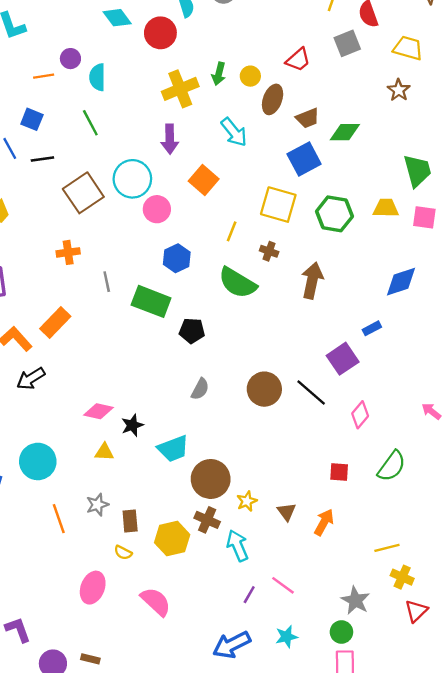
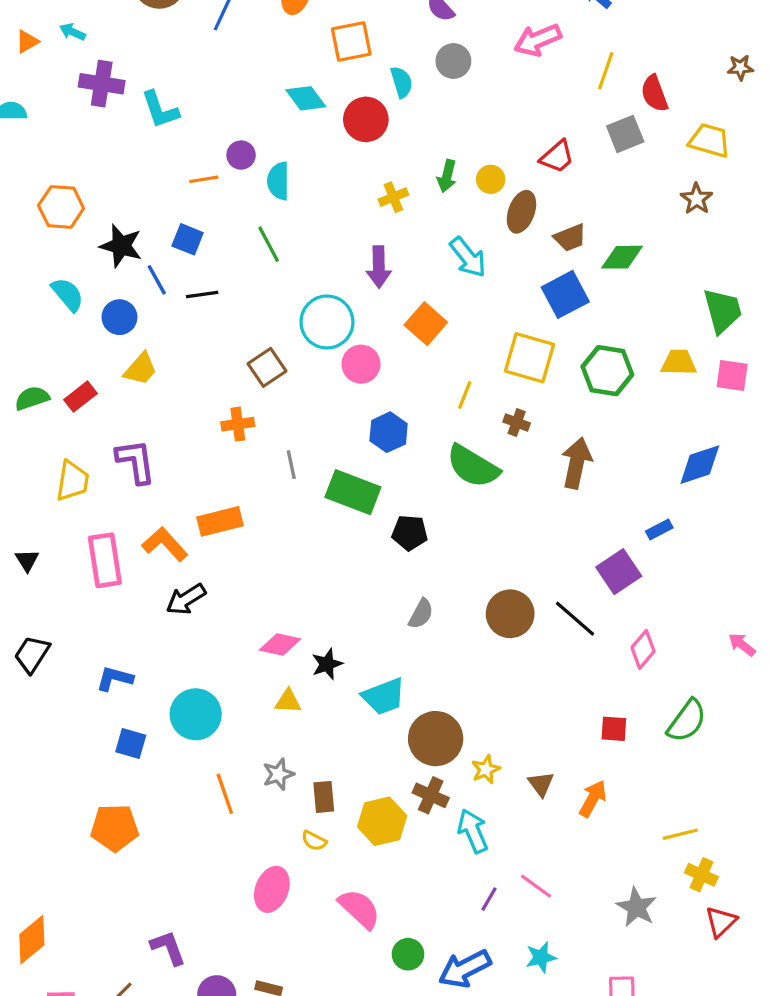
yellow cross: (180, 89) -> (393, 197), size x0.6
brown square: (83, 193) -> (267, 367), moved, size x0.7
orange rectangle: (55, 322) -> (220, 521), turned 32
green circle: (341, 632) -> (408, 954), moved

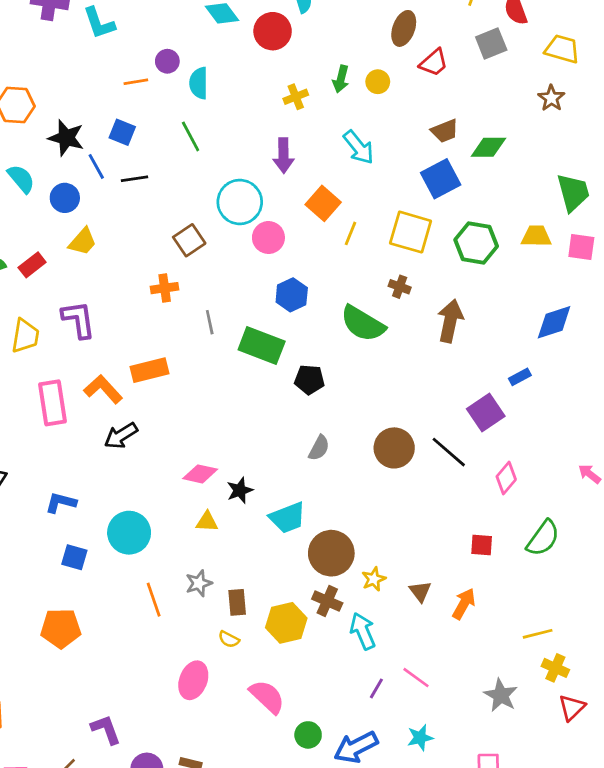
brown ellipse: (521, 212) -> (404, 28), moved
yellow line: (465, 395) -> (350, 233), moved

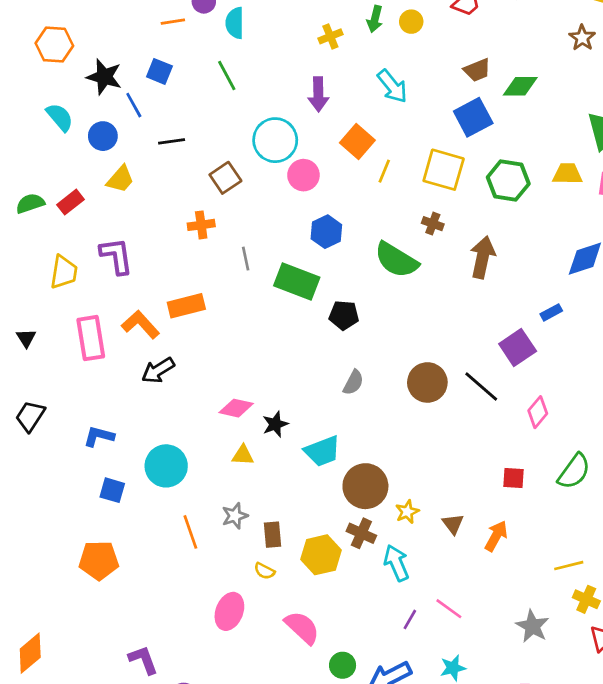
black line: (135, 179) -> (172, 141), moved

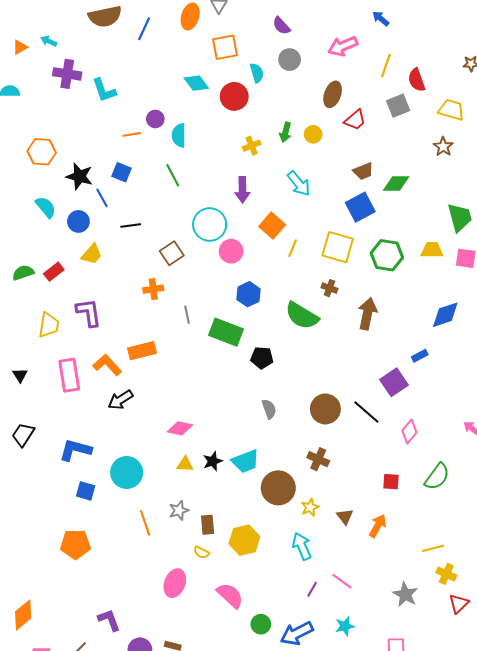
gray semicircle: (353, 382) -> (269, 409), turned -48
black star: (275, 424) -> (213, 461), moved
blue L-shape: (99, 436) -> (75, 450), size x1.4
brown cross: (361, 533) -> (318, 459), moved

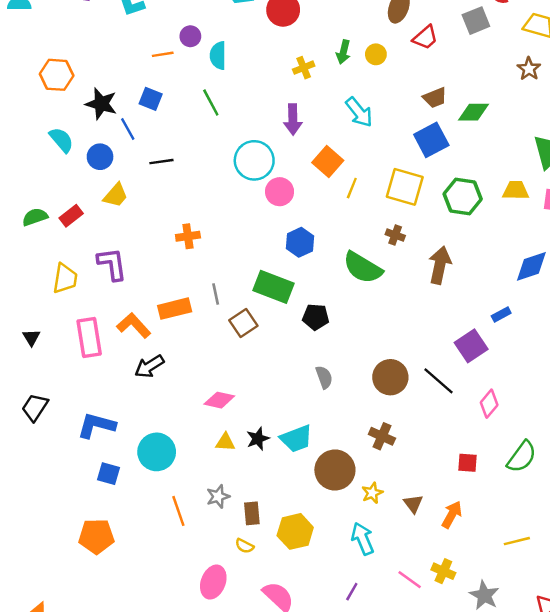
brown square: (172, 253) -> (243, 323), moved
gray line: (187, 315) -> (216, 294), moved
yellow cross: (446, 574) -> (443, 571), moved
purple line: (312, 589) -> (352, 592), moved

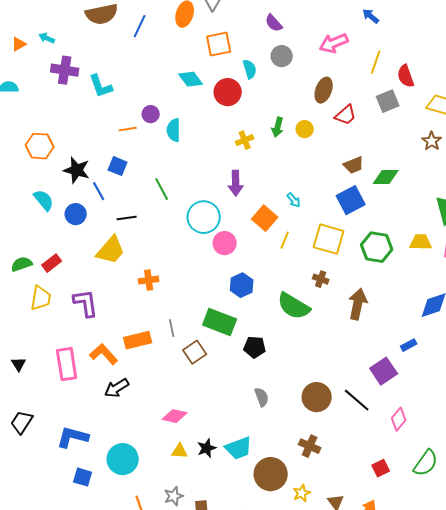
green line: (211, 103) -> (162, 189), moved
cyan arrow: (359, 112) -> (294, 200), moved, size x0.6
yellow trapezoid: (116, 195) -> (111, 250), moved, size x1.4
yellow trapezoid: (65, 278) -> (41, 298), moved
red square: (467, 463) -> (381, 468), turned -30

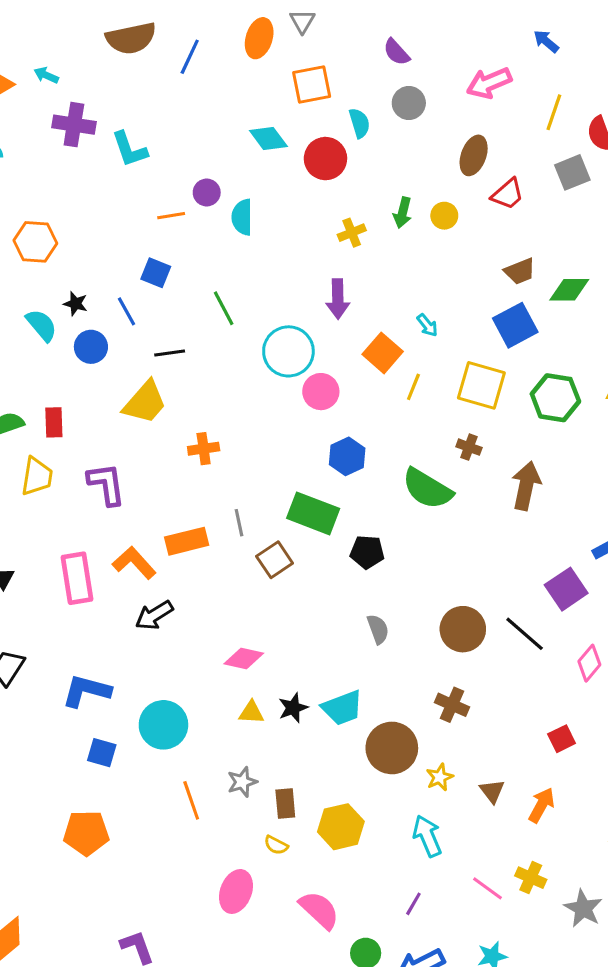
black star: (77, 170) -> (76, 304), moved, size x0.6
red rectangle: (52, 263) -> (54, 422), turned -54

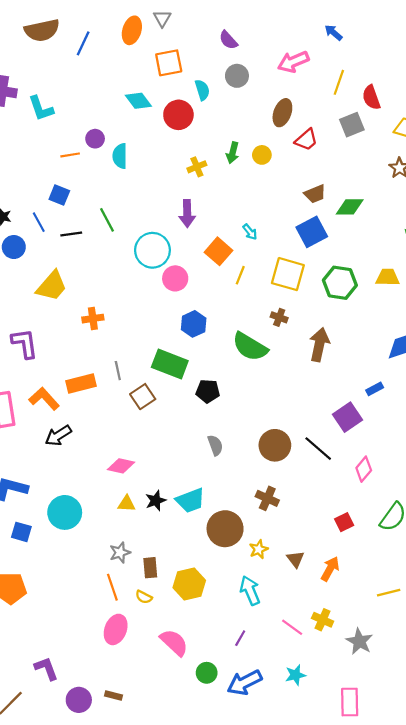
black line: (170, 353) -> (71, 234), moved
orange line: (191, 800) -> (112, 587), moved

